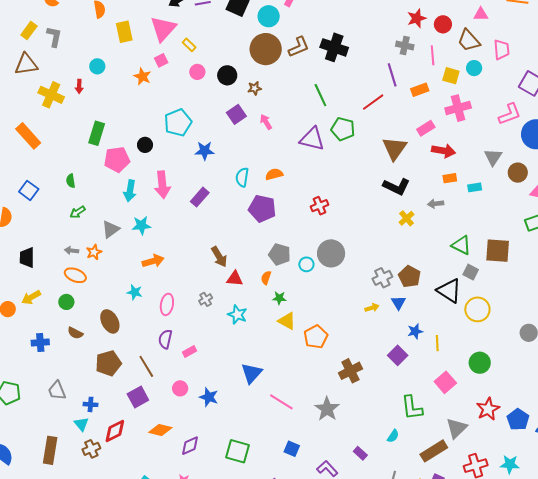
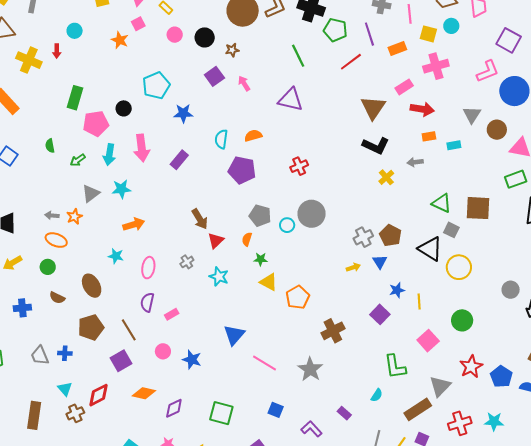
green pentagon: (343, 129) -> (335, 30), moved
green arrow: (78, 212) -> (78, 160), moved
red triangle: (235, 279) -> (216, 241), turned -48
blue cross: (91, 404) -> (65, 353), moved

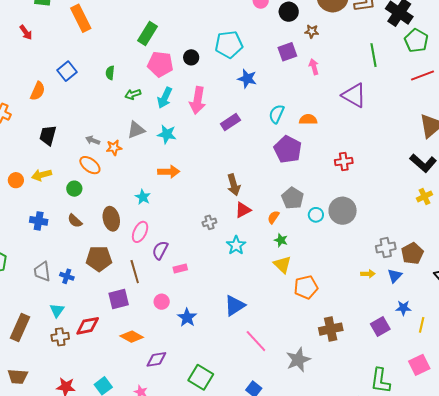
pink ellipse: (148, 268) -> (140, 232), moved

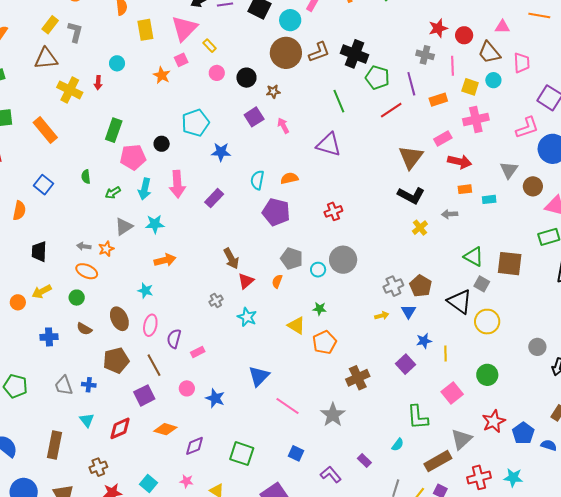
green star: (281, 240) -> (320, 309), moved
brown cross: (60, 337) -> (98, 467), moved

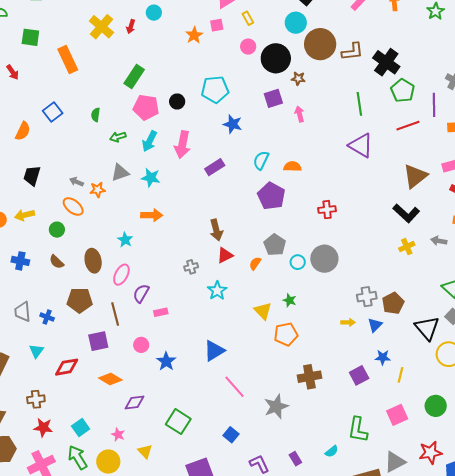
cyan circle: (290, 20) -> (296, 23), moved
black circle: (246, 78) -> (276, 58), size x1.5
purple triangle: (329, 145) -> (361, 146), moved

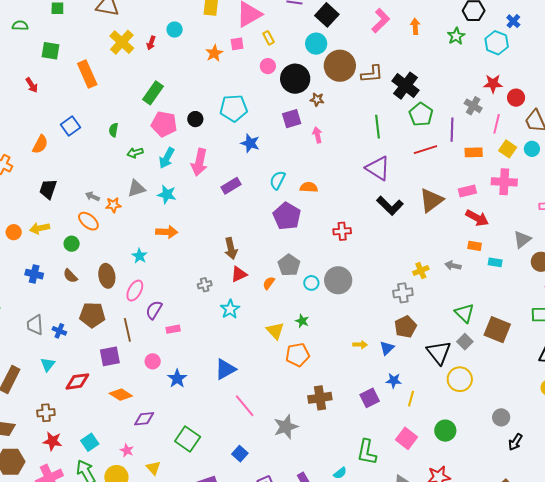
black L-shape: (406, 213) -> (390, 206), moved
gray cross: (367, 297) -> (403, 293), moved
pink square: (397, 415) -> (407, 438), turned -30

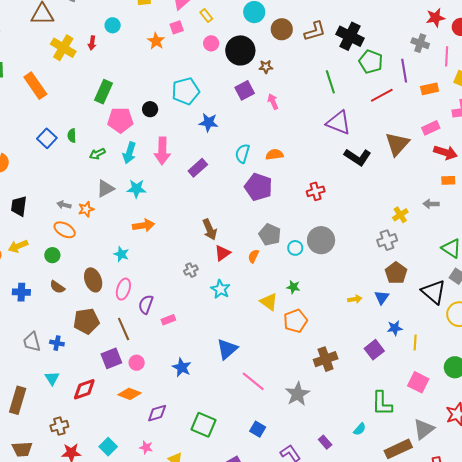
brown circle: (340, 66) -> (282, 29), size x0.7
blue square: (71, 126) -> (47, 138), moved
pink circle: (153, 361) -> (137, 363), moved

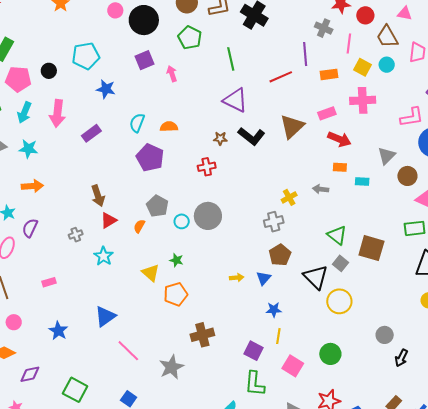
green pentagon: (371, 62) -> (190, 38), moved
brown star: (266, 67) -> (220, 138), moved
purple semicircle: (146, 304) -> (30, 228), moved
yellow line: (415, 342) -> (278, 336), moved
purple square: (374, 350) -> (253, 351), moved, turned -30

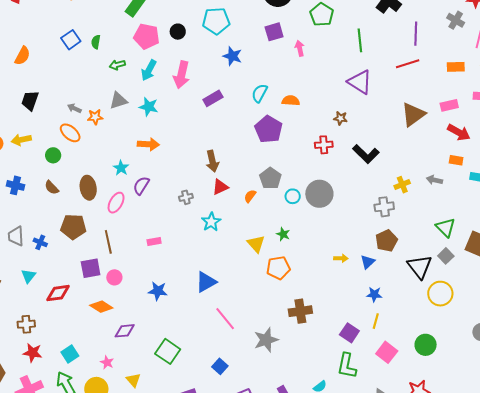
purple line: (305, 54) -> (416, 34), moved
black L-shape: (251, 136) -> (366, 154), moved
blue star: (58, 331) -> (158, 291), turned -30

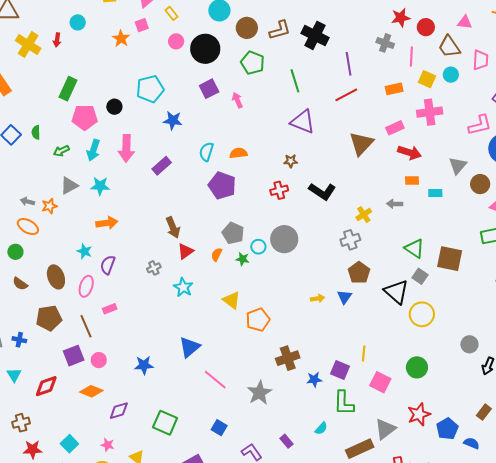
green star: (283, 234) -> (243, 259), moved
pink rectangle: (154, 242) -> (110, 309), moved
blue star: (374, 294) -> (314, 380), moved

